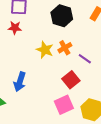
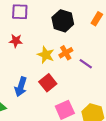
red star: (15, 28) -> (16, 41), moved
red square: (71, 80) -> (48, 83), moved

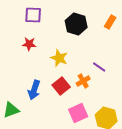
orange cross: (66, 53) -> (83, 81), moved

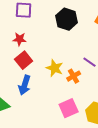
yellow star: (59, 58) -> (55, 68), moved
red square: (61, 86) -> (24, 60), moved

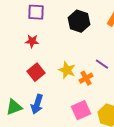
red square: (24, 60) -> (36, 72), moved
blue arrow: (25, 85) -> (37, 104), moved

